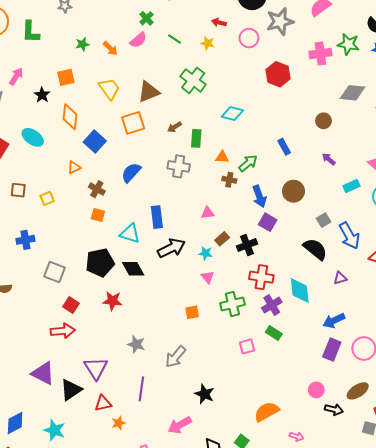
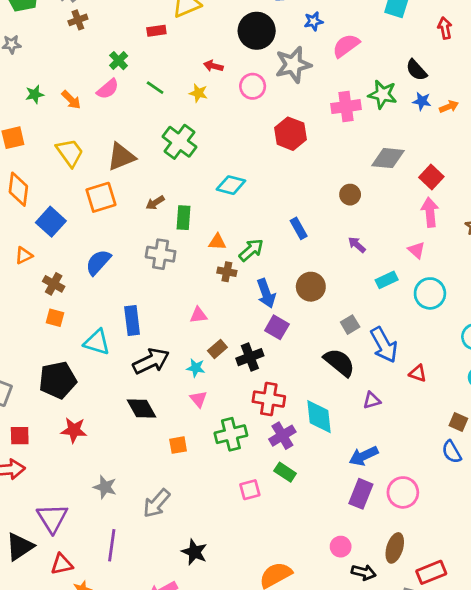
black diamond: (133, 269) -> (142, 408), moved
red square: (71, 305) -> (20, 436), turned -35
brown ellipse: (358, 391) -> (395, 548), turned -40

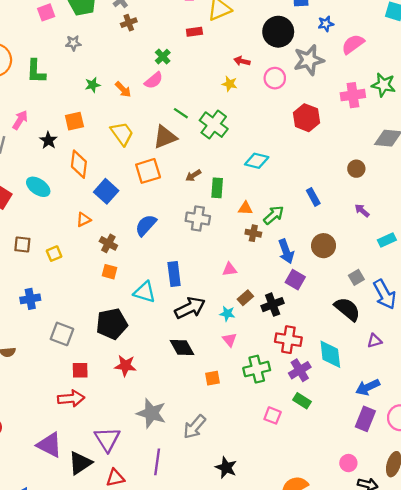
green line: (155, 88) -> (181, 113), moved
gray star: (105, 487) -> (151, 413), size x1.5
pink square: (250, 490) -> (273, 415), turned 36

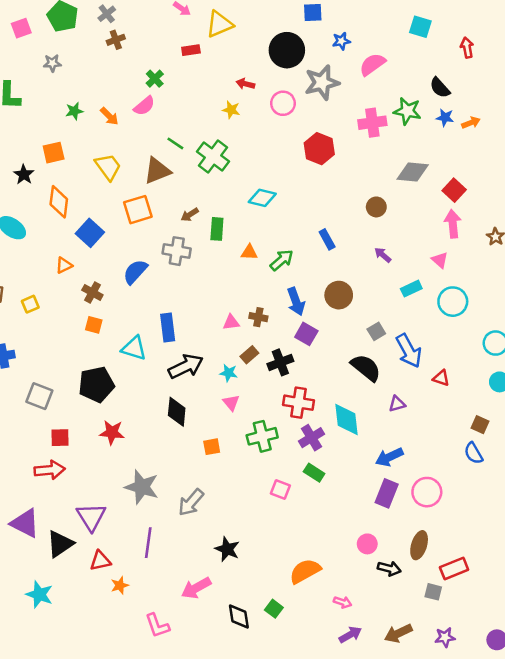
gray cross: (198, 218) -> (177, 251), moved
brown cross: (253, 233) -> (258, 317), moved
black diamond: (182, 348) -> (177, 412), turned 35

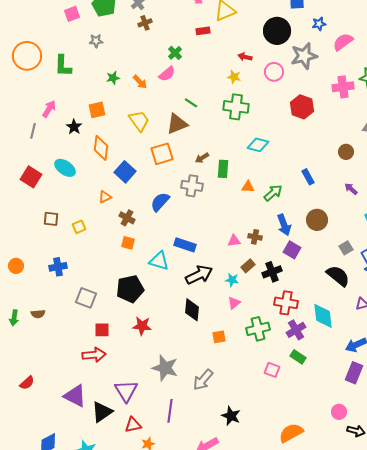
green cross: (213, 156) -> (236, 107), moved, turned -30
blue rectangle: (168, 327) -> (185, 245), turned -65
pink triangle: (231, 403) -> (234, 303), turned 32

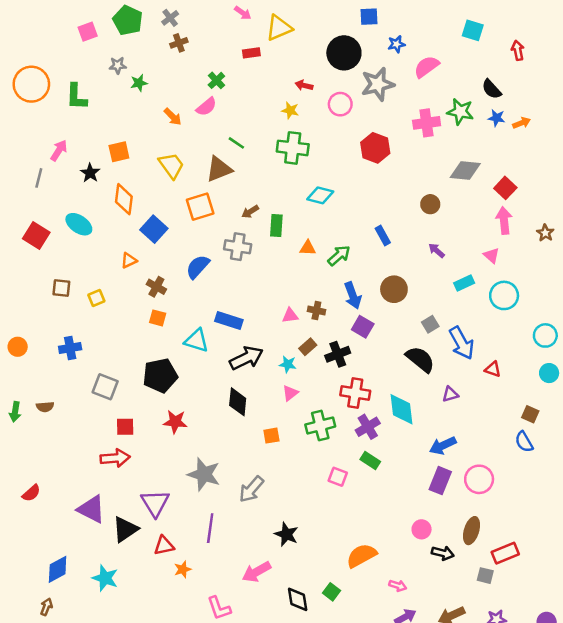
green star: (113, 78) -> (139, 83), moved

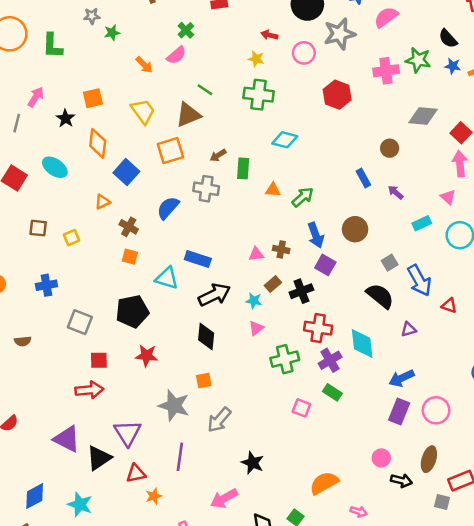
blue rectangle: (383, 235) -> (363, 178), moved
orange square: (271, 436) -> (204, 381), moved

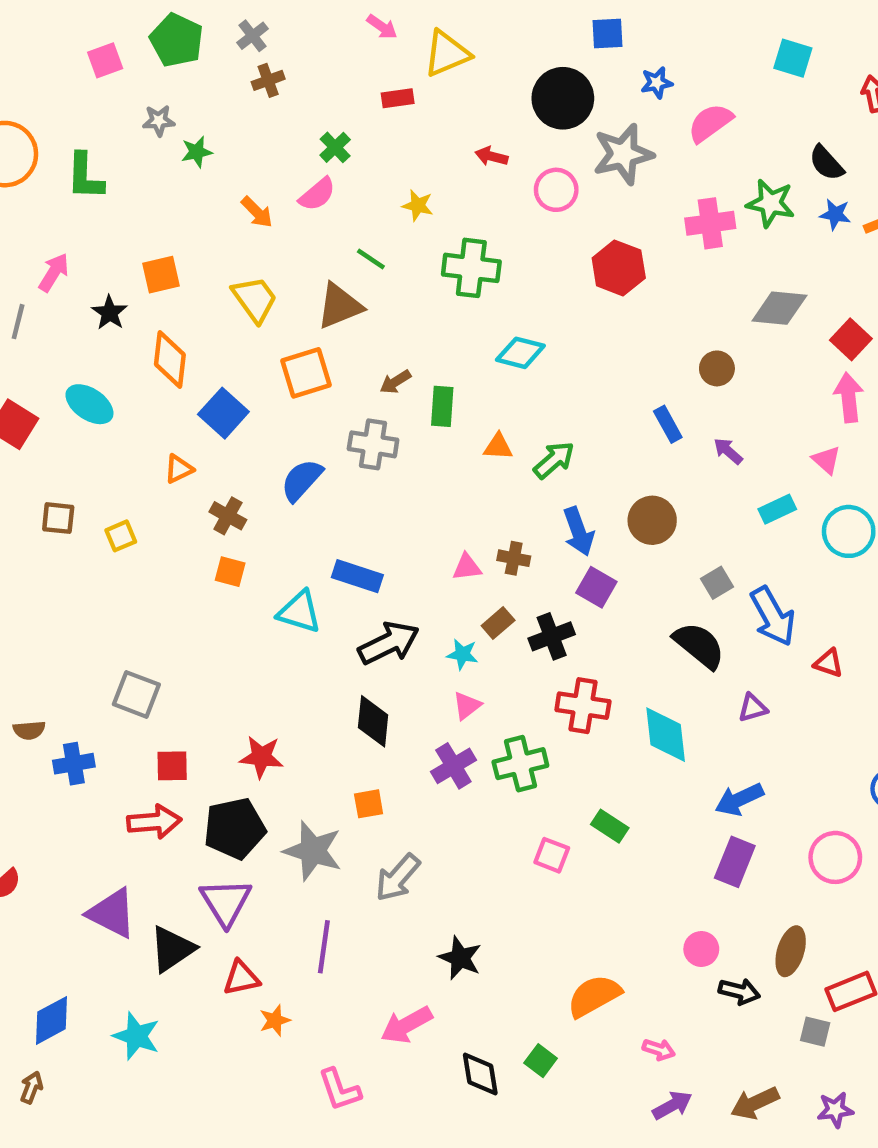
yellow star: (256, 59) -> (418, 205), moved
blue cross: (46, 285) -> (74, 764), moved
black pentagon: (132, 311) -> (235, 828), moved
purple cross: (330, 360) -> (453, 766), moved
pink circle: (436, 410) -> (835, 857), moved

